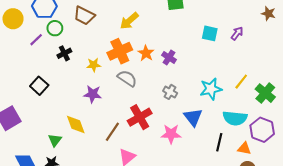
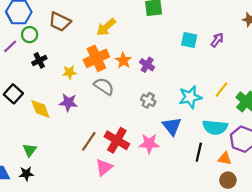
red cross: (140, 117) -> (117, 140), moved, turned -30
yellow diamond: (76, 124) -> (40, 109), moved

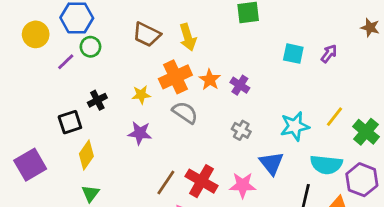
brown trapezoid: (60, 22) -> (147, 34), moved
yellow arrow: (106, 27) -> (188, 37), turned -66
black cross: (39, 60) -> (97, 100), moved
black square: (13, 94) -> (70, 122), turned 30
yellow diamond: (40, 109) -> (86, 155), moved, turned 55

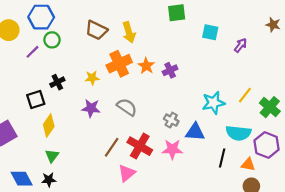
cyan square: (293, 54) -> (210, 32), moved
purple cross: (240, 85) -> (170, 70), turned 32
gray semicircle: (185, 113) -> (127, 107), moved
gray cross: (241, 130) -> (171, 120), moved
blue triangle: (271, 163) -> (195, 132), turned -48

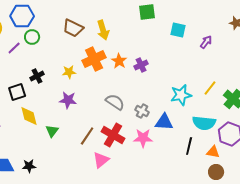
gray semicircle: (127, 107) -> (115, 102), moved
yellow diamond: (49, 125) -> (29, 116), turned -50
green triangle: (52, 156) -> (52, 131), moved

